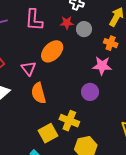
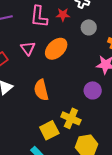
red star: (67, 23) -> (63, 15), moved
pink triangle: (29, 68) -> (28, 48), moved

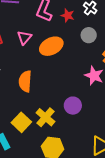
purple circle: (93, 90) -> (73, 106), moved
yellow square: (49, 130) -> (21, 122), turned -36

